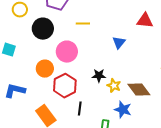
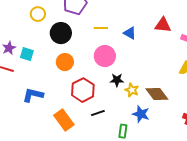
blue triangle: (119, 43) -> (130, 33), moved, turned -40
pink circle: (67, 52) -> (105, 56), moved
orange circle: (45, 69) -> (65, 62), moved
black line: (80, 109) -> (98, 113), turned 64

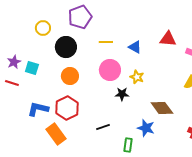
red hexagon: (83, 90) -> (67, 108), moved
yellow star: (132, 90) -> (137, 77), moved
orange rectangle: (64, 120) -> (56, 134), moved

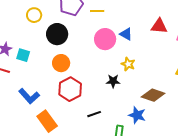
yellow line: (106, 42) -> (97, 11), moved
pink circle: (110, 70) -> (105, 39), moved
red hexagon: (67, 108) -> (70, 89), moved
brown diamond: (162, 108) -> (153, 95), turned -35
blue L-shape: (38, 109) -> (29, 96), turned -145

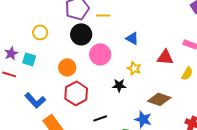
yellow circle: (34, 15) -> (40, 32), moved
red triangle: (159, 26) -> (165, 57), moved
black circle: (57, 34) -> (81, 34), moved
pink circle: (105, 39) -> (100, 54), moved

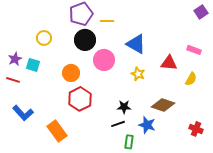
blue triangle: (132, 38) -> (136, 44), size x1.5
black star: (119, 85) -> (124, 107), moved
blue L-shape: (35, 100) -> (23, 113), moved
black line: (100, 118) -> (118, 124), moved

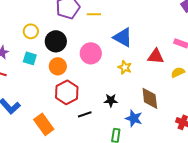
black circle: (85, 40) -> (56, 41), moved
cyan square: (33, 65) -> (30, 58), moved
yellow semicircle: (191, 79) -> (178, 72), turned -144
brown diamond: (163, 105) -> (150, 98), turned 65
black line: (118, 124) -> (85, 114), moved

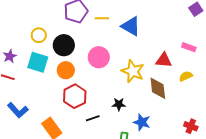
blue triangle: (123, 37) -> (131, 26), moved
cyan square: (30, 58) -> (38, 62), size x1.5
yellow star: (125, 67) -> (133, 71), size x1.6
brown diamond: (150, 98) -> (158, 88), moved

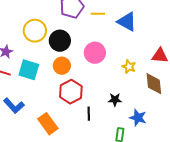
yellow circle: (39, 35) -> (35, 31), size x1.5
cyan square: (38, 62) -> (29, 70), moved
yellow star: (133, 71) -> (129, 67), size x0.6
black line: (93, 118) -> (89, 114), turned -72

